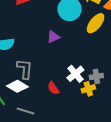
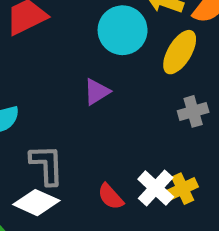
white cross: (75, 74) -> (156, 188), moved
gray cross: (96, 76) -> (193, 111), moved

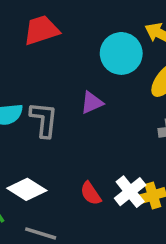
gray L-shape: (47, 165) -> (44, 120), moved

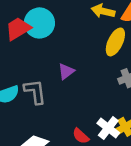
cyan circle: (121, 53) -> (39, 23), moved

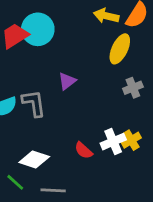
white cross: (108, 128) -> (113, 142), turned 30

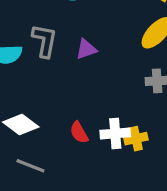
gray L-shape: (34, 103) -> (45, 41), moved

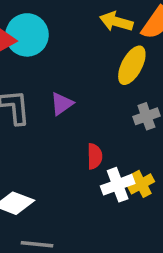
red semicircle: (79, 132) -> (95, 156), moved, turned -135

